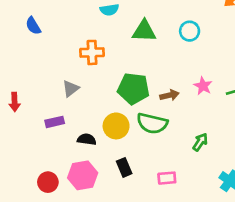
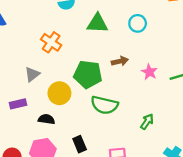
orange cross: (92, 52) -> (51, 42), turned 36
brown arrow: (170, 95) -> (120, 61), moved
yellow circle: (116, 126) -> (59, 93), moved

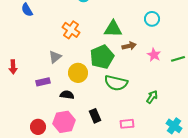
green triangle: (97, 23) -> (113, 29), moved
cyan circle: (138, 23) -> (152, 19), moved
green pentagon: (88, 74) -> (102, 57), turned -30

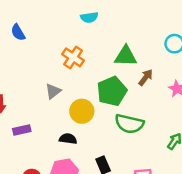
brown arrow: (129, 46) -> (146, 77), turned -40
purple rectangle: (43, 82) -> (22, 130), moved

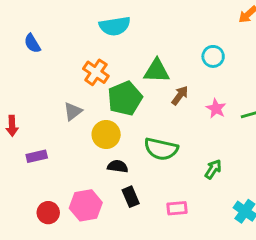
cyan semicircle: (89, 17) -> (115, 26), size x1.5
green pentagon: (112, 91) -> (125, 98), moved
black semicircle: (68, 139) -> (118, 166), moved

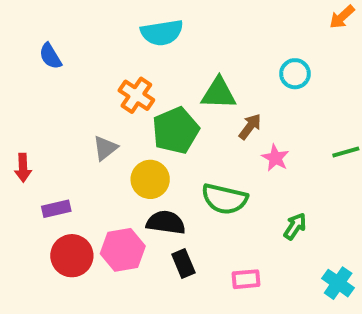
pink star: (216, 108) -> (275, 158), moved
black semicircle: (118, 166) -> (166, 222), size x1.4
pink hexagon: (86, 205) -> (123, 250), moved
red circle: (48, 213) -> (72, 256), moved, size x1.4

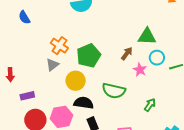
cyan circle: (295, 74) -> (157, 58), moved
green triangle: (219, 93) -> (147, 37), moved
orange cross: (136, 95) -> (59, 46), moved

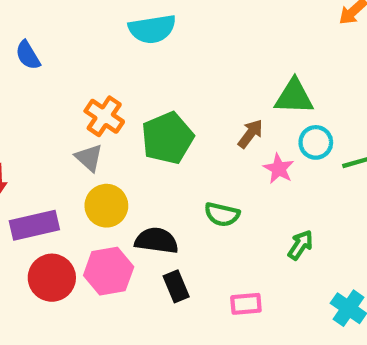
gray triangle: (52, 65) -> (89, 158), turned -40
yellow circle: (76, 81) -> (106, 206), moved
green semicircle: (114, 91) -> (222, 214), size x0.7
purple rectangle: (27, 96) -> (34, 225), size x1.5

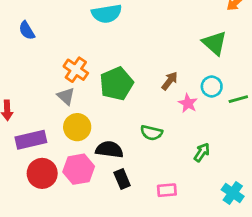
green triangle: (294, 97) -> (214, 43), moved, turned 40

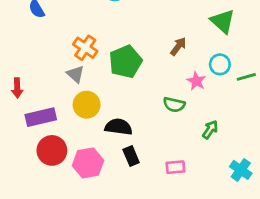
brown arrow: (170, 81) -> (178, 46), moved
green semicircle: (151, 133) -> (174, 105), moved
pink hexagon: (79, 169) -> (88, 163), moved

